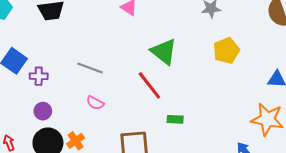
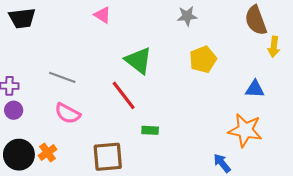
pink semicircle: (95, 103) -> (68, 113), size x1.4
purple circle: (43, 111) -> (14, 110), moved

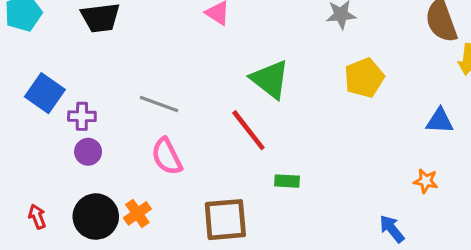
pink semicircle: (68, 113) -> (167, 156), turned 35
orange star: (245, 130) -> (426, 181), size x0.5

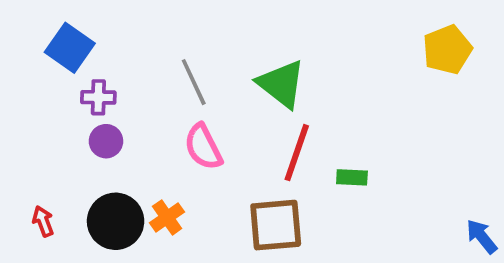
green triangle: (270, 79) -> (281, 84), moved
blue square: (45, 93) -> (70, 48), moved
gray line: (159, 104) -> (194, 82), turned 45
red line: (248, 130) -> (297, 153), moved, turned 57

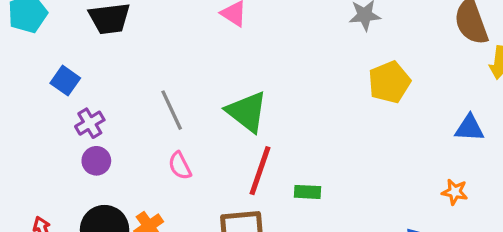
blue square: (70, 48) -> (65, 81), size x0.7
purple cross: (98, 97) -> (90, 123), turned -32
pink semicircle: (203, 147) -> (180, 166), size x0.7

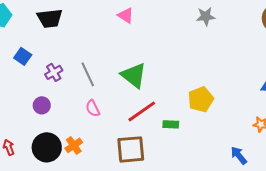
yellow pentagon: (389, 82) -> (201, 99), moved
purple cross: (90, 123) -> (54, 72), moved
red line: (260, 171) -> (142, 111), turned 36

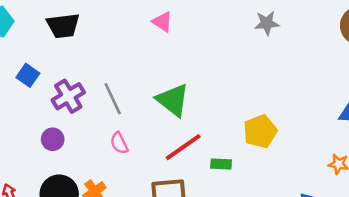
purple cross: (54, 72) -> (68, 96), size x1.4

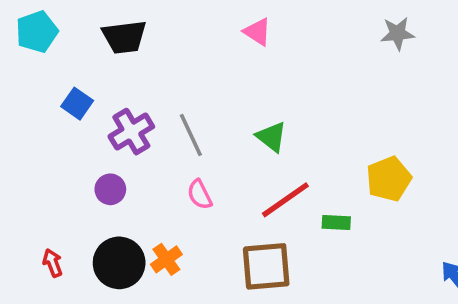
green triangle: (173, 100) -> (271, 137), size x0.7

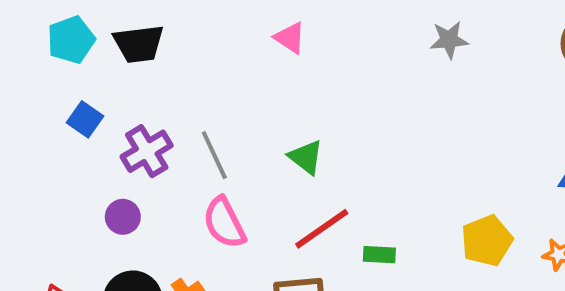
cyan pentagon: (37, 32) -> (71, 40), moved
yellow pentagon: (389, 179) -> (487, 241), moved
pink semicircle: (200, 195) -> (224, 223), size x1.5

